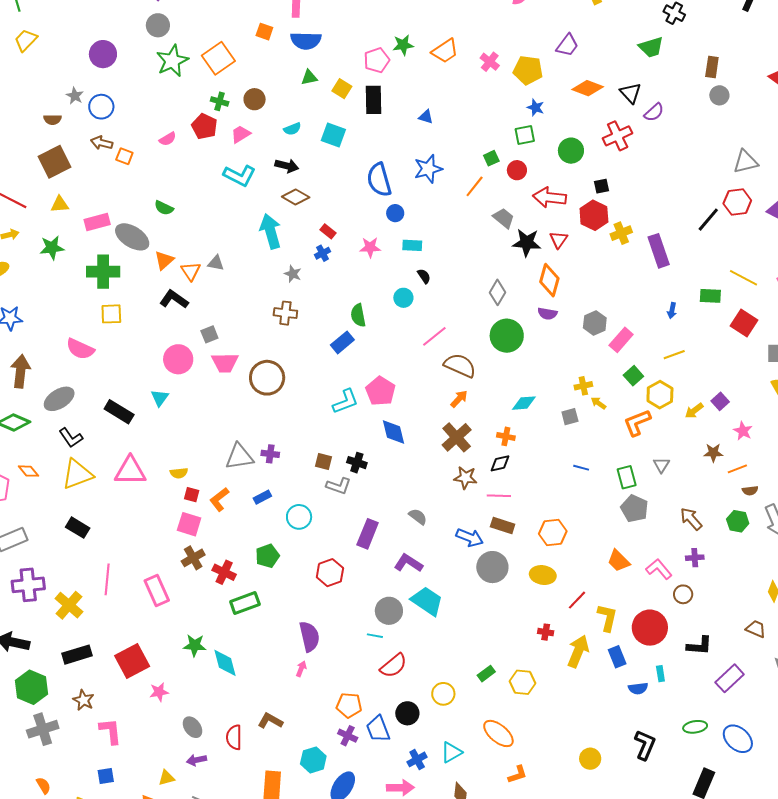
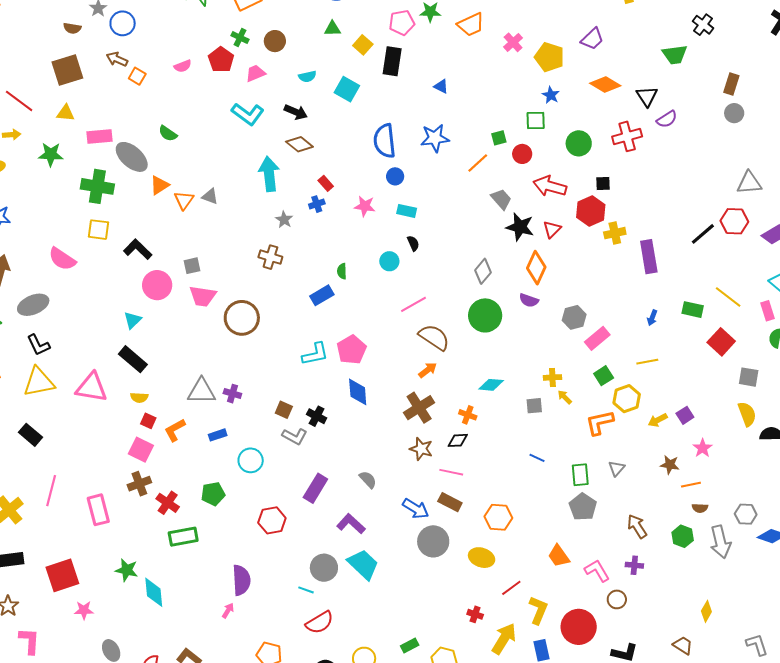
black L-shape: (174, 299) -> (138, 249), moved
green semicircle: (358, 315) -> (342, 271), size x0.7
black rectangle: (119, 412) -> (133, 359), moved

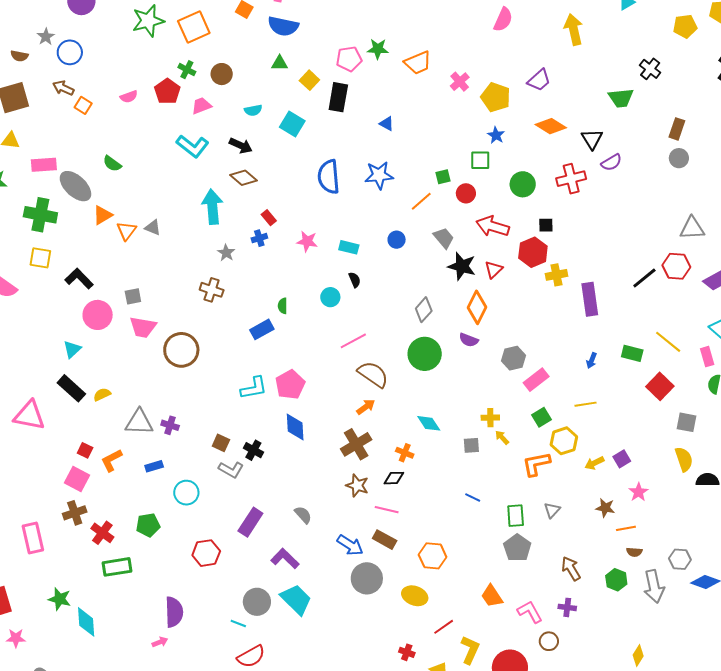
blue circle: (395, 176) -> (397, 240), moved
cyan diamond: (491, 385) -> (429, 423), turned 50
yellow semicircle: (139, 397) -> (102, 394), moved, turned 150
pink arrow: (228, 611) -> (160, 642), turned 35

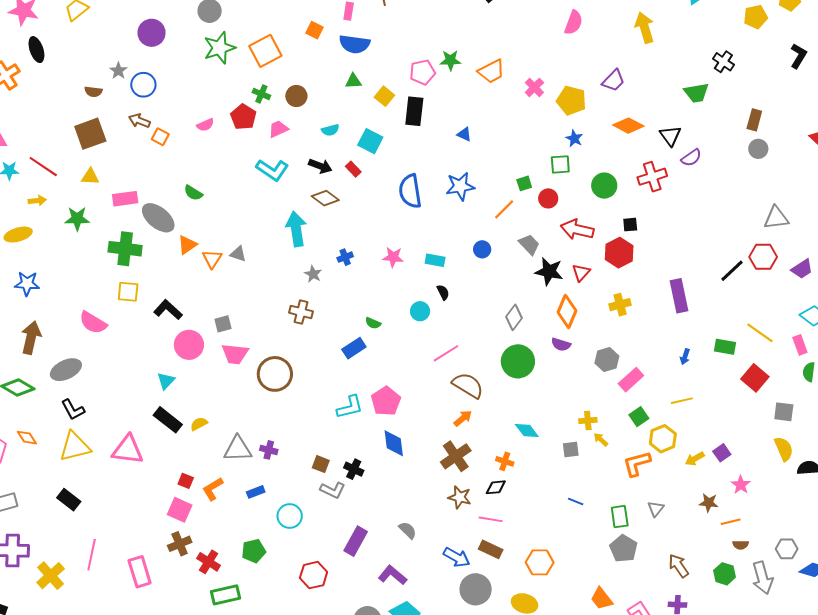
red rectangle: (269, 218) -> (353, 169), moved
yellow cross: (556, 275) -> (620, 305), moved
green semicircle: (283, 306) -> (373, 323), turned -63

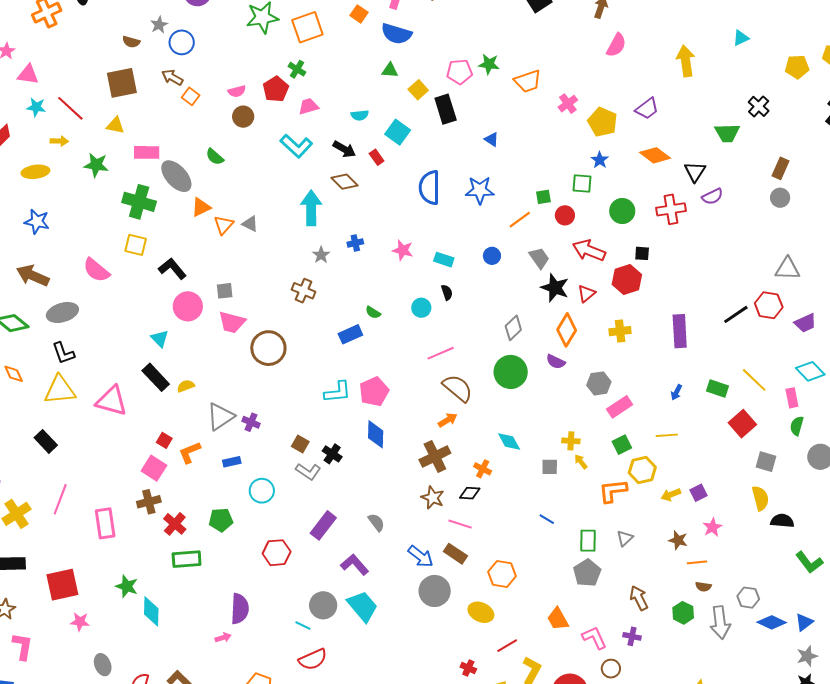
brown circle: (296, 96) -> (243, 117), moved
black rectangle: (414, 111) -> (446, 109), turned -32
brown arrow: (31, 338) -> (33, 276), turned -88
cyan triangle: (166, 381) -> (160, 338), turned -36
gray triangle: (238, 449) -> (221, 417), turned -40

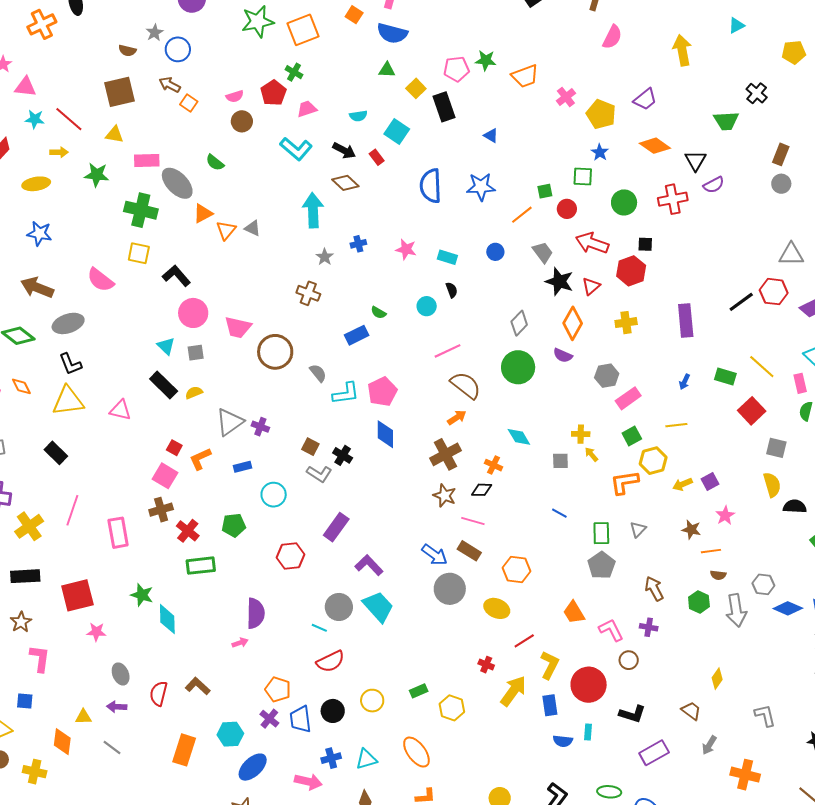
gray square: (225, 291) -> (196, 353), moved
pink triangle: (112, 401) -> (120, 410), size x0.7
gray semicircle: (376, 522) -> (318, 373), moved

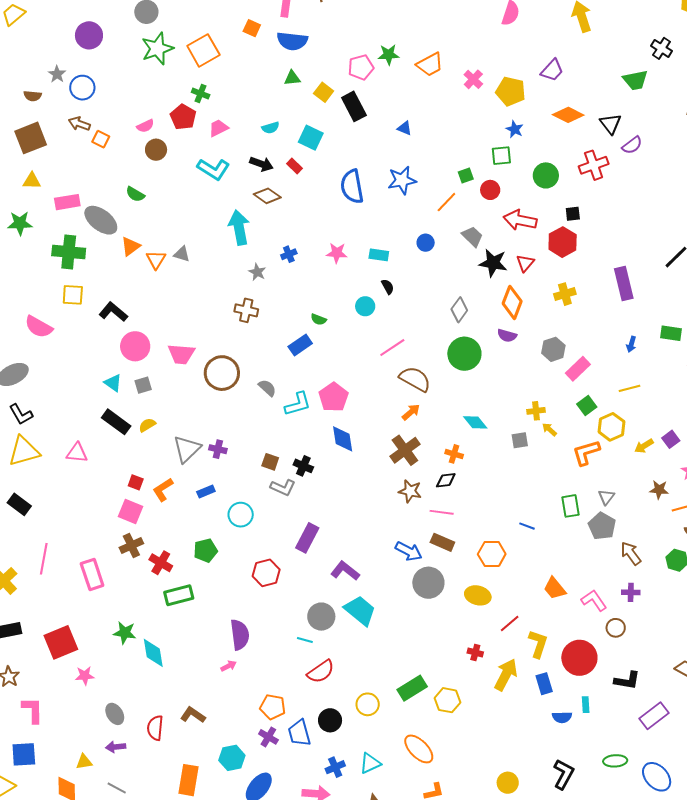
blue line: (559, 513) -> (527, 526), moved
gray pentagon: (602, 565) -> (602, 526), moved
green rectangle: (419, 691) -> (412, 688), size x1.6
blue square: (25, 701) -> (24, 754), size x1.5

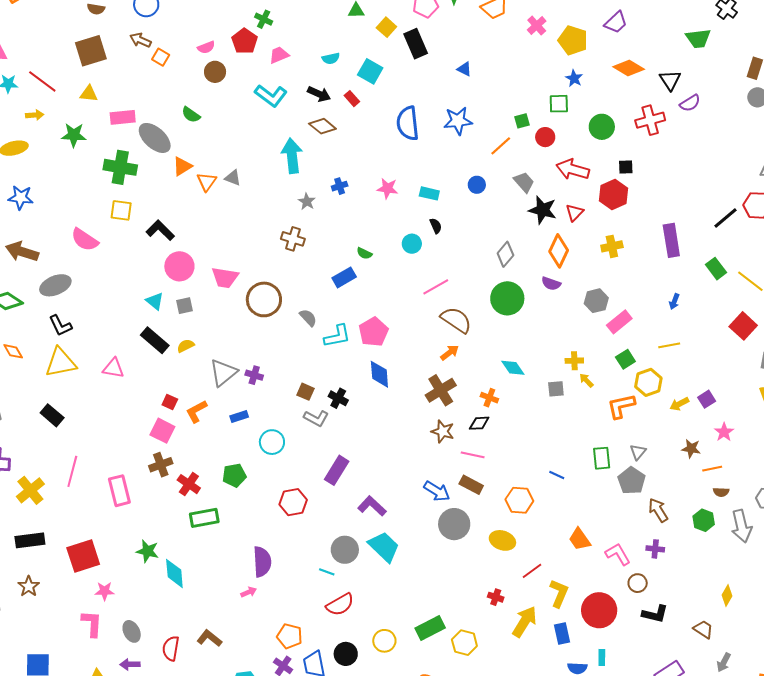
green rectangle: (671, 333) -> (716, 269), moved, turned 40
black L-shape: (627, 681) -> (655, 614), moved
pink L-shape: (33, 710) -> (92, 623), moved

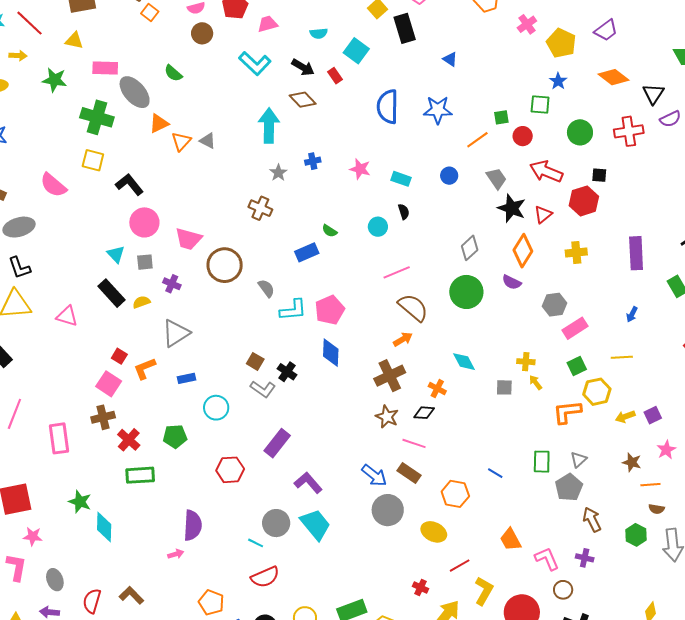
purple cross: (254, 375) -> (172, 284), moved

